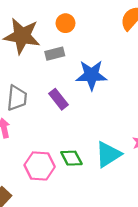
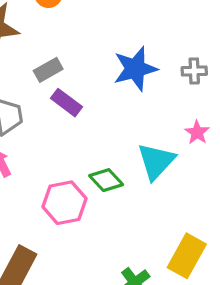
gray rectangle: (55, 54) -> (48, 70), moved
blue star: (91, 75) -> (135, 69), moved

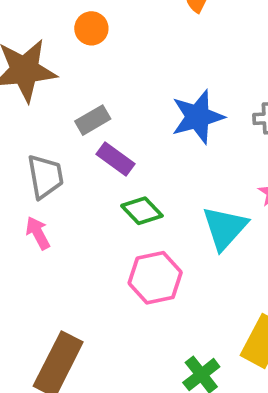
green diamond: (106, 180) -> (142, 211), moved
pink hexagon: (65, 203) -> (155, 278), moved

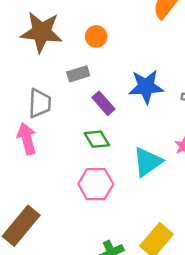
orange circle: (91, 28) -> (96, 36), moved
purple rectangle: (115, 159) -> (103, 103), moved
pink arrow: (38, 233) -> (27, 139), size x1.4

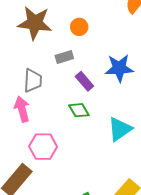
pink hexagon: (96, 184) -> (43, 147), moved

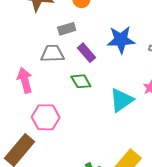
gray trapezoid: (33, 81) -> (52, 54), moved, turned -95

